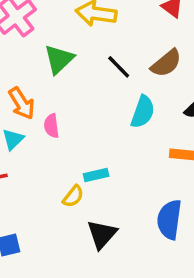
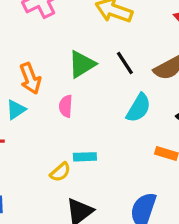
green triangle: (59, 59) -> (82, 64), moved
pink semicircle: (51, 126) -> (66, 106), moved

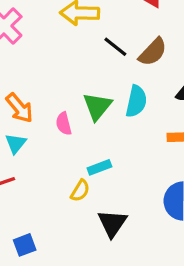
black line: (125, 63) -> (115, 47), moved
green triangle: (82, 64) -> (97, 106), moved

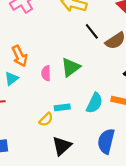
cyan semicircle: (136, 101) -> (94, 103), moved

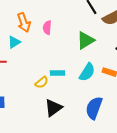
green triangle: (71, 67) -> (86, 40), moved
pink semicircle: (46, 73) -> (47, 28), moved

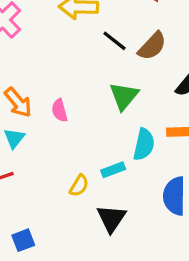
pink semicircle: (47, 28) -> (60, 110), moved
cyan rectangle: (57, 73) -> (113, 170), moved

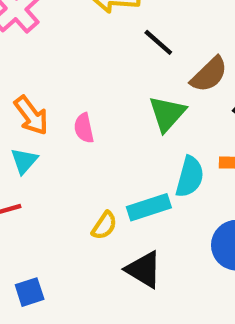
brown semicircle: (152, 46) -> (209, 74), moved
cyan rectangle: (113, 170) -> (149, 207), size x1.4
black triangle: (111, 218) -> (144, 270), turned -36

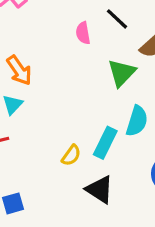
pink semicircle: (84, 128) -> (83, 33), moved
cyan rectangle: (149, 207) -> (105, 143), turned -48

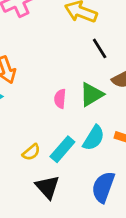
pink semicircle: (83, 33) -> (60, 99), moved

